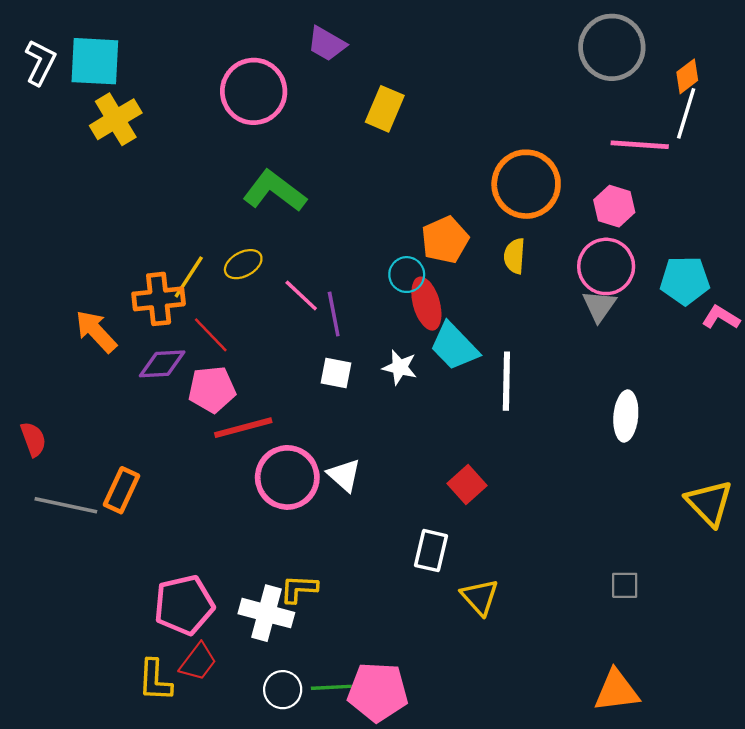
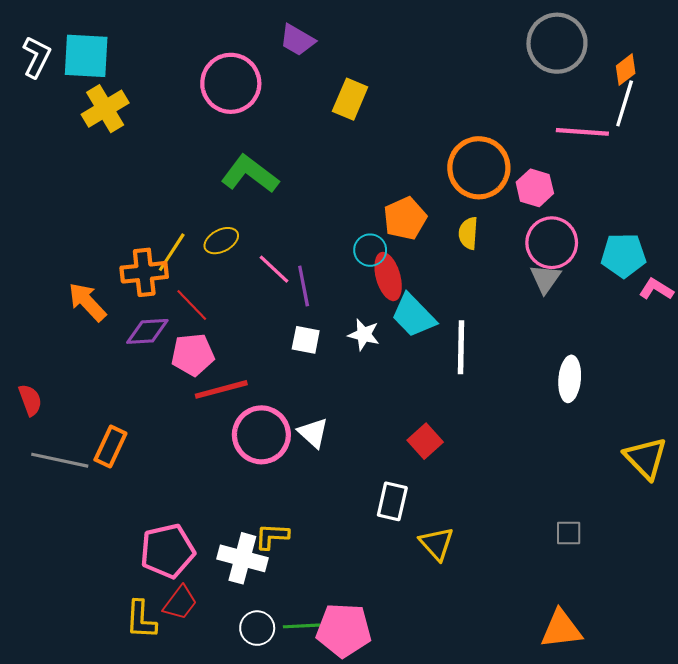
pink hexagon: (614, 206) -> (535, 188), moved

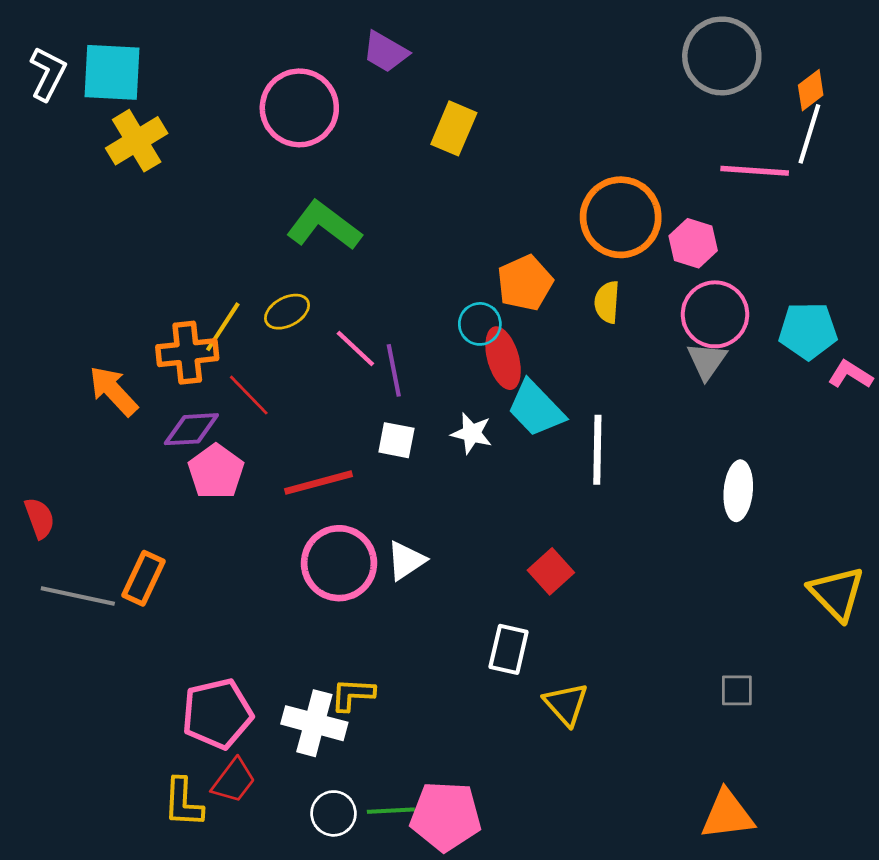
pink pentagon: (193, 355) -> (216, 472), moved, turned -30
red line: (221, 389) -> (318, 483), moved
white triangle: (313, 433) -> (406, 560), turned 44

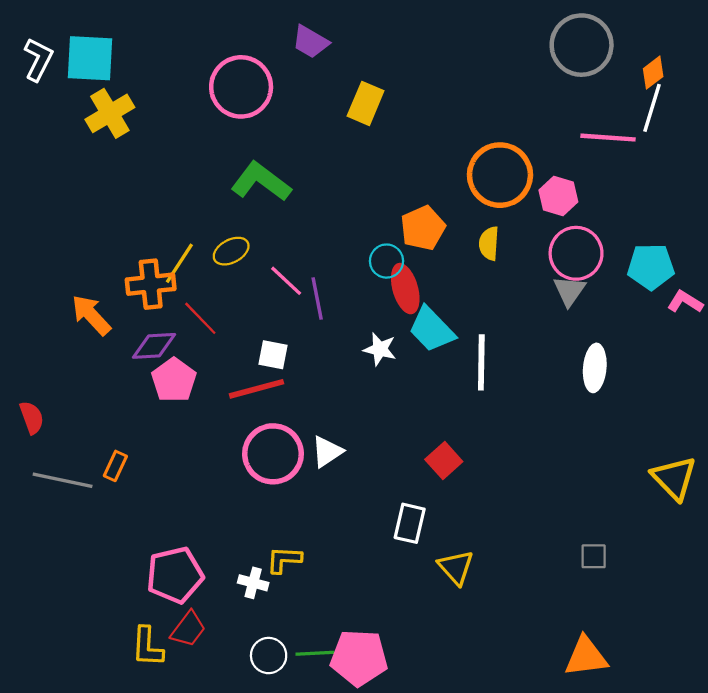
white square: (396, 440) -> (273, 355), moved
white ellipse: (738, 491) -> (595, 368), moved
orange rectangle: (143, 578) -> (115, 466), size x0.7
white cross: (314, 723) -> (253, 583), size x0.6

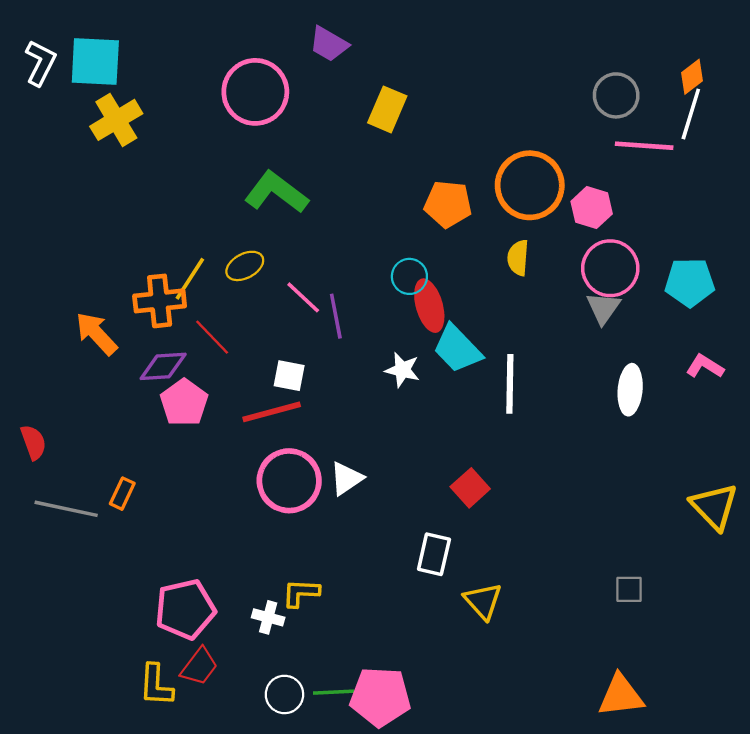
gray circle: (582, 45) -> (616, 95), moved, size x0.7
orange pentagon: (423, 228) -> (448, 204), moved, turned 30
pink L-shape: (685, 302) -> (705, 366), moved

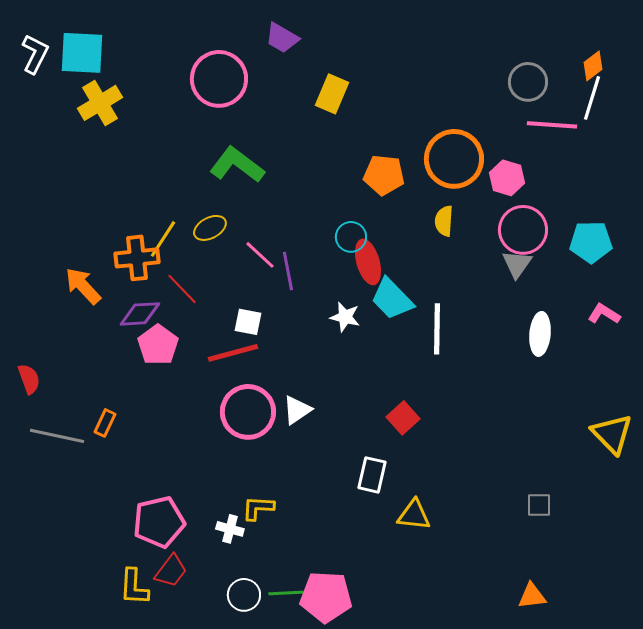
yellow triangle: (483, 601) -> (414, 515), turned -42
orange triangle: (621, 696) -> (532, 596), size x0.7

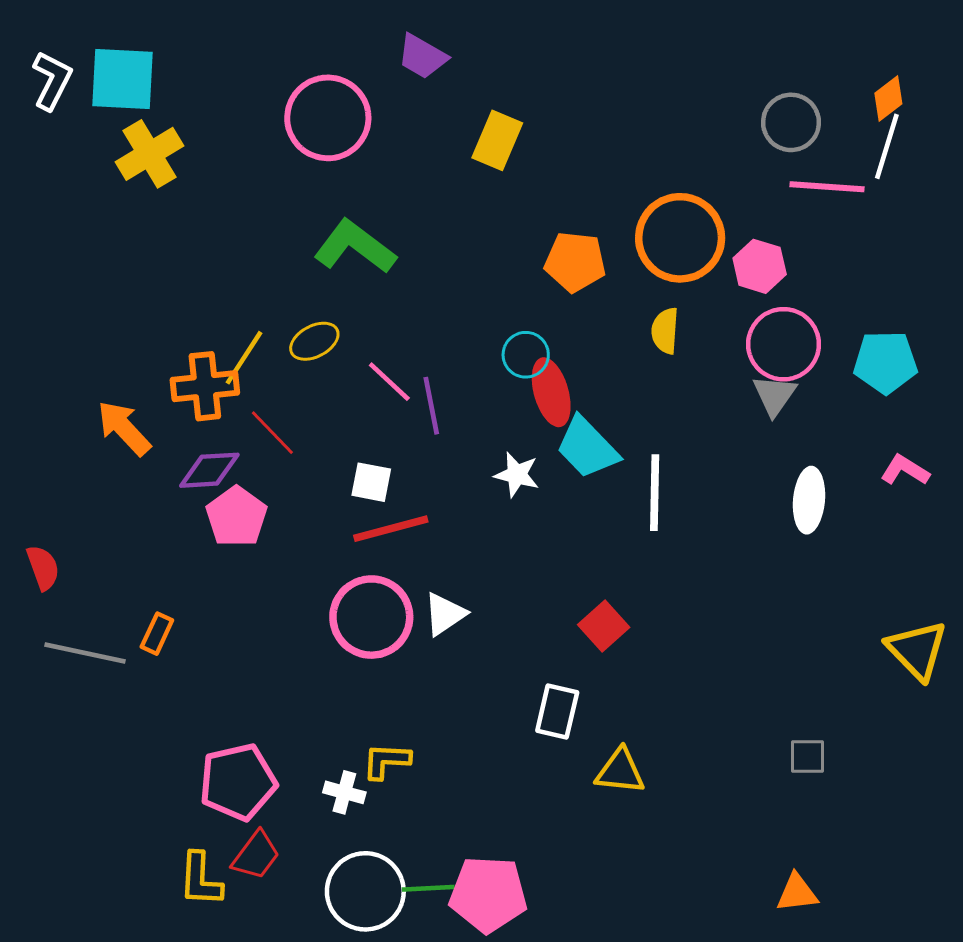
red line: (233, 353) -> (391, 529), moved
white circle: (244, 595) -> (365, 891), size x1.6

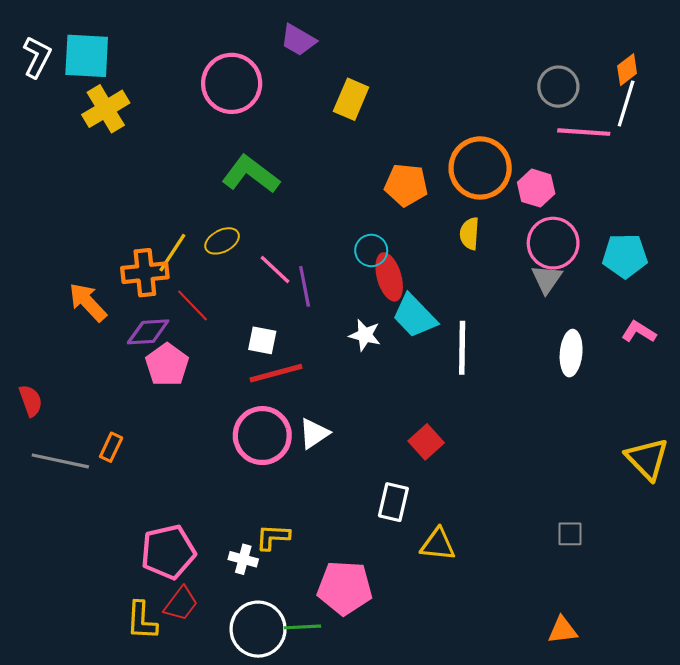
pink pentagon: (488, 894) -> (345, 588), moved

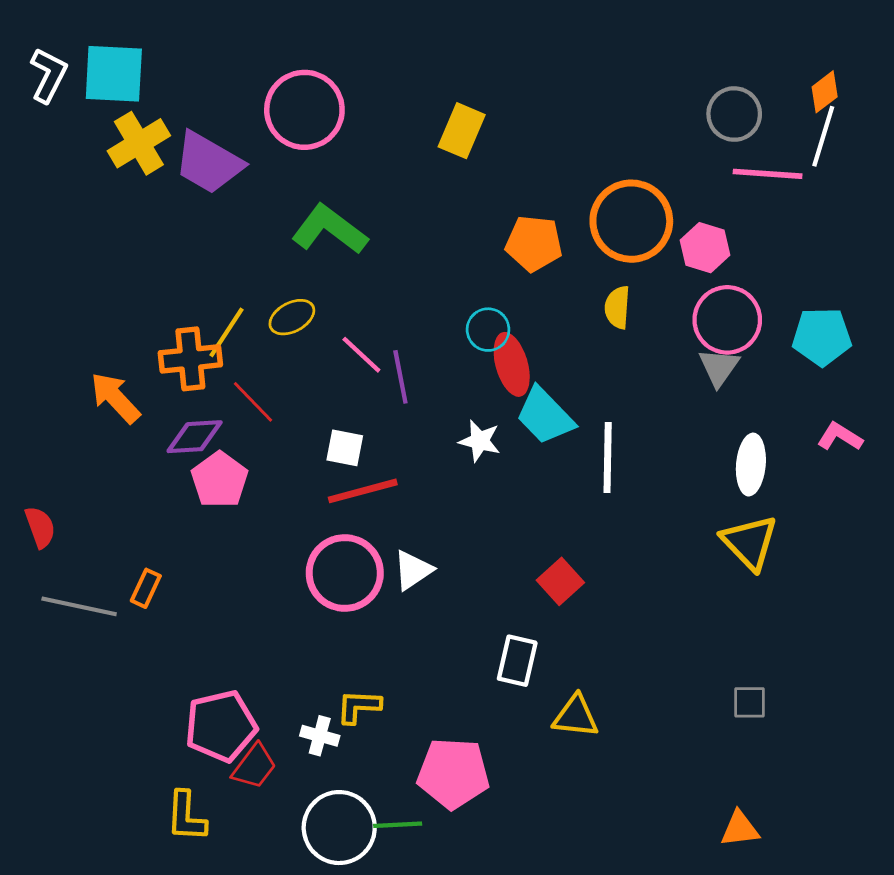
purple trapezoid: (298, 40) -> (208, 163), moved, size x1.5
yellow triangle: (647, 459) -> (750, 542), moved
red trapezoid: (181, 604) -> (254, 766), moved

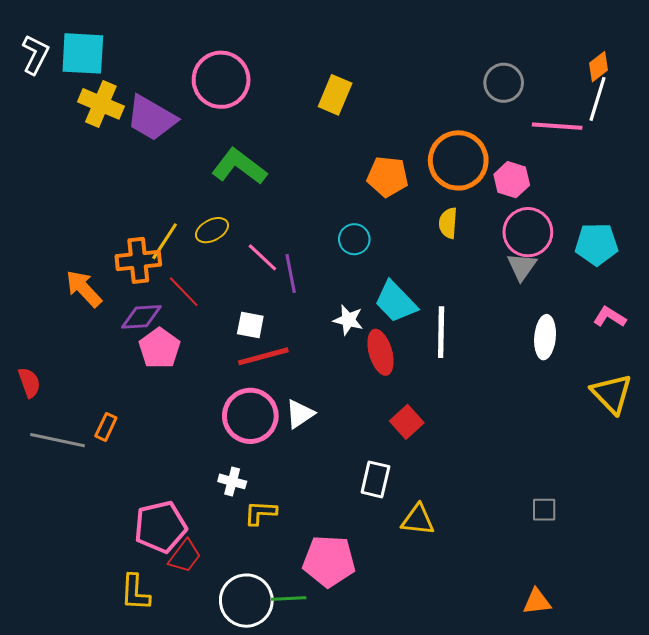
gray circle: (734, 114) -> (504, 83), moved
yellow cross: (139, 143) -> (101, 104), turned -36
red ellipse: (512, 364) -> (381, 352), moved
yellow triangle: (750, 542) -> (612, 394), moved
white cross: (320, 736) -> (232, 481), moved

